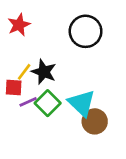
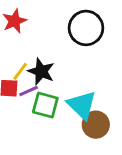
purple line: (28, 102) -> (29, 91), moved
green square: (48, 103) -> (45, 105), turned -30

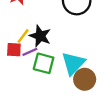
cyan triangle: (82, 105) -> (73, 63), turned 30

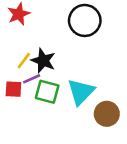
red square: (14, 50) -> (13, 89), moved
brown circle: (85, 79) -> (107, 114), moved

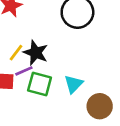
cyan triangle: (81, 92) -> (74, 84), size x0.7

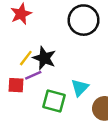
green square: (40, 84) -> (54, 101), moved

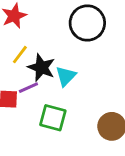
yellow line: (26, 58) -> (20, 55), moved
cyan triangle: (80, 88) -> (66, 76), moved

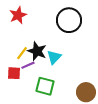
yellow line: (20, 55) -> (22, 53), moved

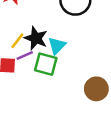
green square: (45, 86) -> (46, 64), moved

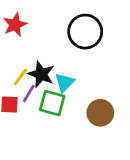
purple line: (25, 56) -> (29, 93), turned -35
brown circle: (96, 89) -> (100, 113), moved

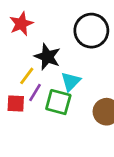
black star: (41, 74) -> (47, 57), moved

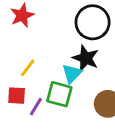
black star: (47, 57) -> (86, 58), moved
purple line: (35, 92) -> (36, 107), moved

